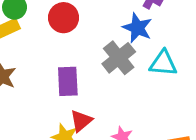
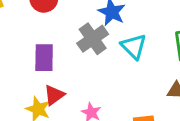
cyan triangle: (163, 63) -> (134, 46), turned 36

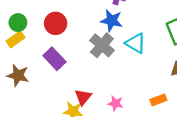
purple rectangle: (44, 58) -> (54, 59), moved, turned -30

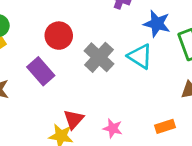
blue star: (111, 21) -> (157, 24), moved
red circle: (56, 23) -> (59, 36), moved

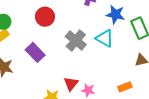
red circle: (59, 36) -> (45, 17), moved
red triangle: (74, 119) -> (71, 84), moved

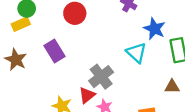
gray cross: (76, 40) -> (101, 77), moved

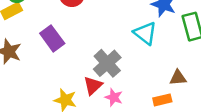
brown triangle: (172, 87) -> (178, 78), moved

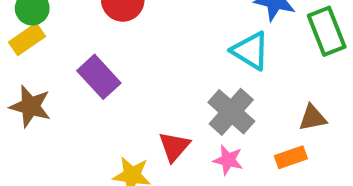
gray cross: (107, 63) -> (231, 112), moved
pink star: (114, 97) -> (228, 160), moved

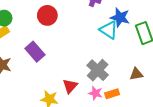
cyan triangle: (250, 51) -> (109, 30), moved
orange rectangle: (291, 157) -> (112, 94), moved

